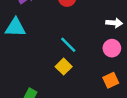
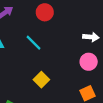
cyan line: (68, 45) -> (34, 43), moved

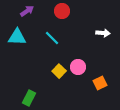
pink circle: (89, 62) -> (78, 67), moved

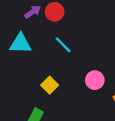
red circle: (62, 11) -> (55, 12), moved
yellow square: (59, 71) -> (50, 85), moved

